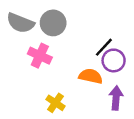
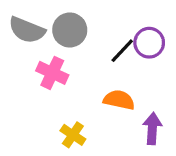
black line: (104, 47) -> (122, 51), moved
purple circle: (114, 60) -> (149, 43), moved

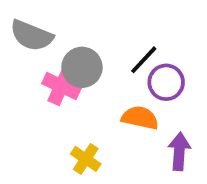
gray circle: (70, 30) -> (82, 67), moved
purple circle: (149, 43) -> (166, 82), moved

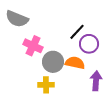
gray circle: (82, 67) -> (53, 62), moved
yellow cross: (86, 159) -> (46, 85), turned -35

